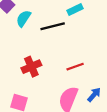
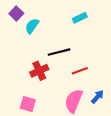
black line: (53, 26) -> (59, 52), moved

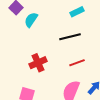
black line: (59, 52) -> (70, 37), moved

